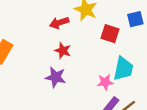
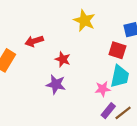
red arrow: (59, 23) -> (34, 41), moved
red square: (110, 34) -> (117, 50), moved

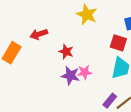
purple star: (56, 84) -> (70, 76), moved
pink star: (103, 89) -> (85, 72), moved

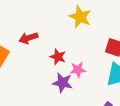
pink star: (85, 72) -> (78, 70), moved

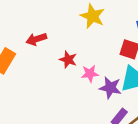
purple star: (63, 83) -> (110, 88), moved

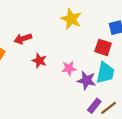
red star: (68, 60) -> (39, 61), moved

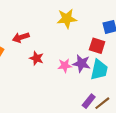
yellow star: (71, 19) -> (67, 19), turned -30
purple star: (87, 80) -> (81, 63), moved

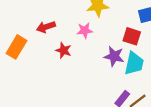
pink star: (65, 66) -> (85, 30), moved

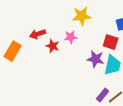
red star: (64, 50) -> (53, 46), moved

